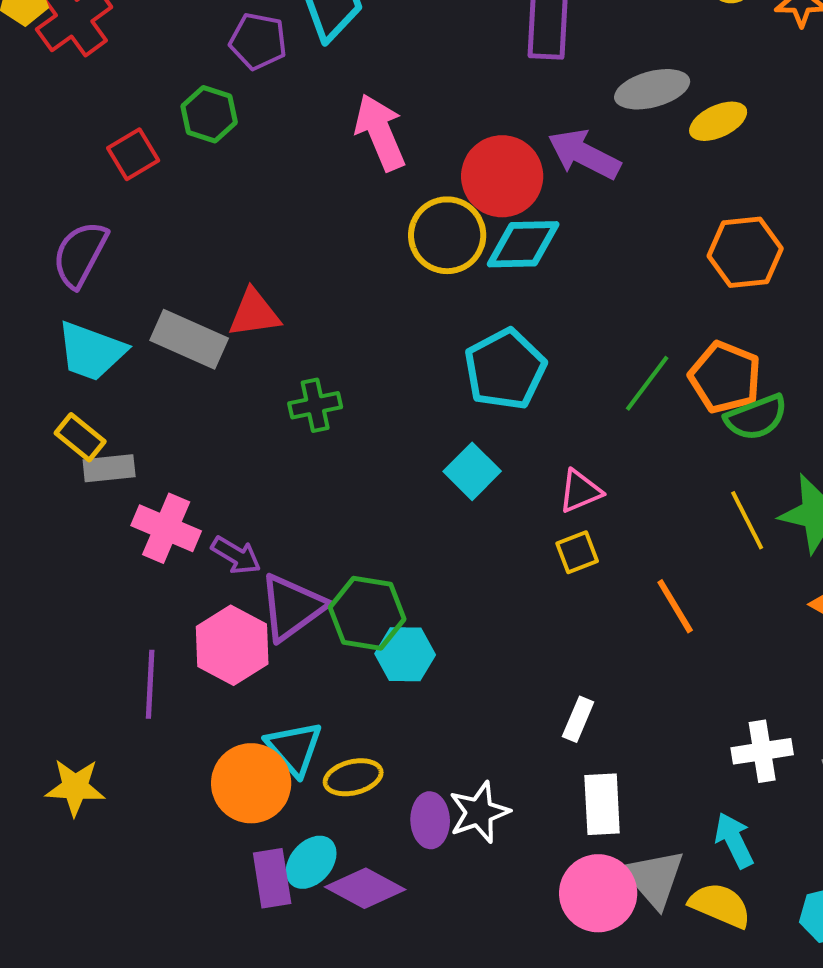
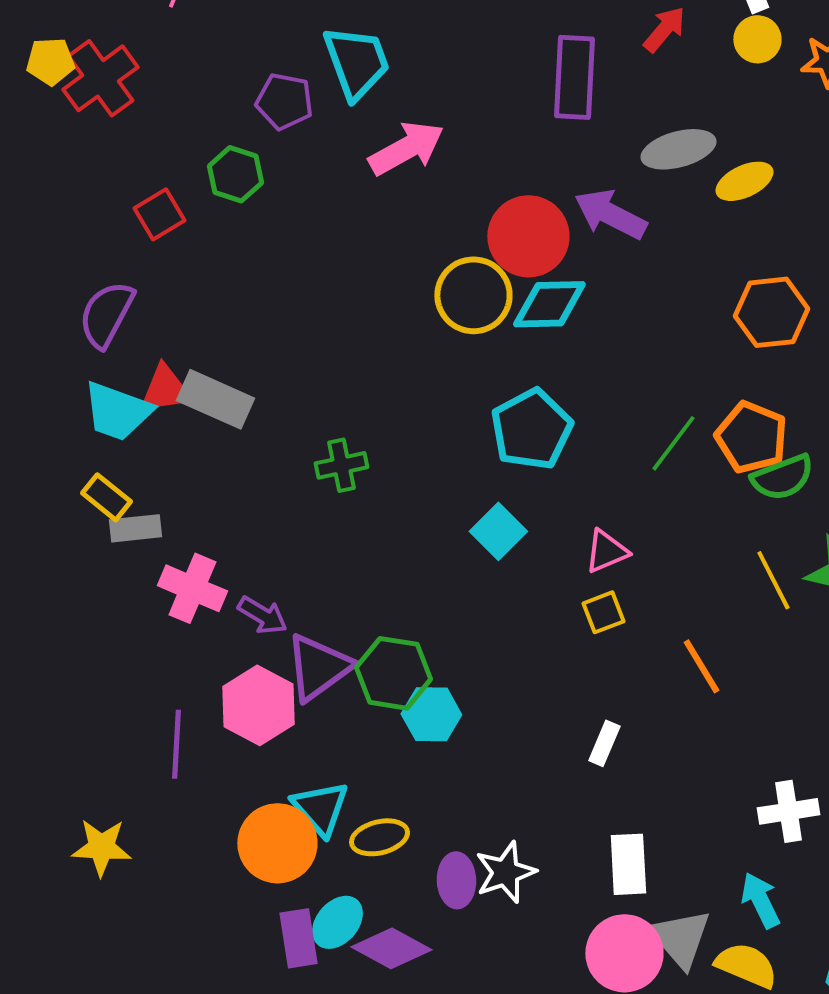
pink arrow: (380, 132) -> (406, 148), moved, turned 84
red triangle: (254, 313) -> (165, 389), moved
white rectangle: (578, 719) -> (604, 743), moved

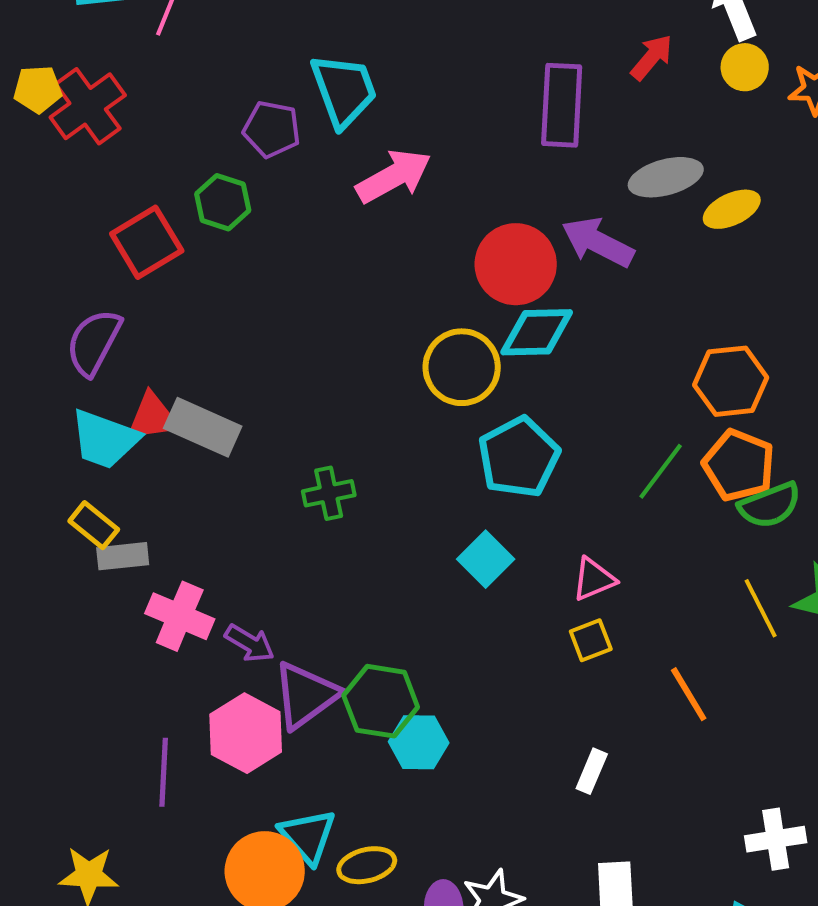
red square: (159, 214) -> (147, 242), size x1.4
yellow circle: (473, 295) -> (462, 367), moved
orange hexagon: (771, 312) -> (731, 381), moved

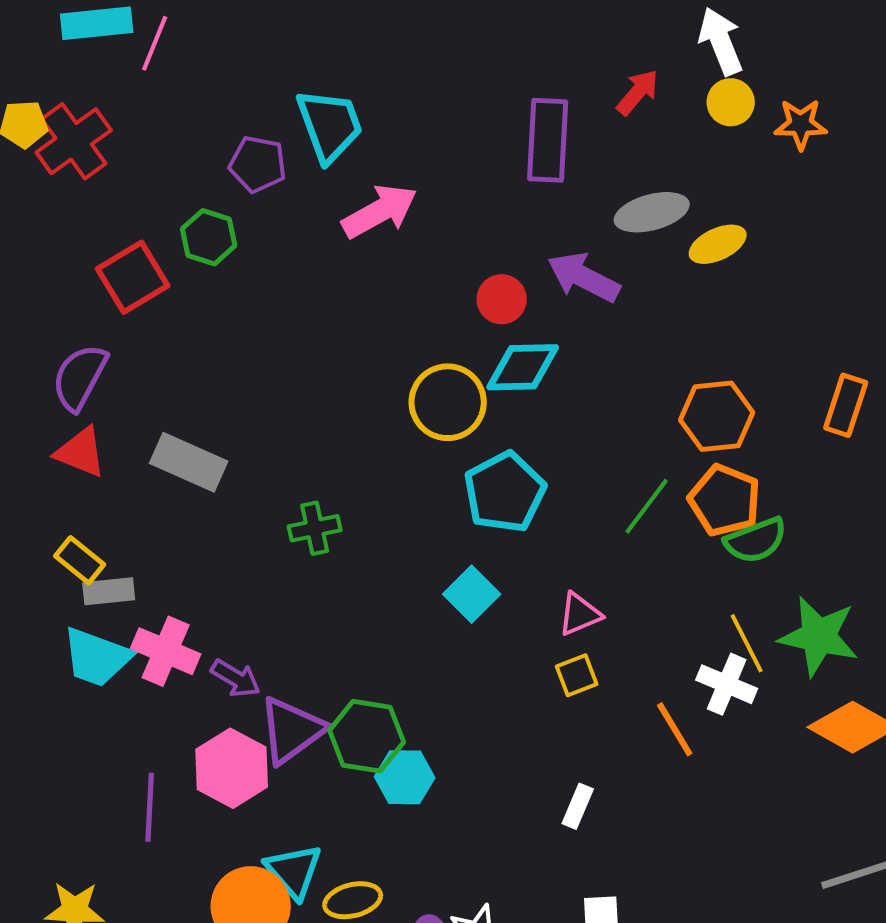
red circle: (516, 264) -> (502, 299), size x0.6
red triangle: (153, 417) -> (81, 452), moved, turned 30
cyan trapezoid: (105, 439) -> (97, 657), moved
white cross: (776, 839) -> (727, 684), moved, turned 32

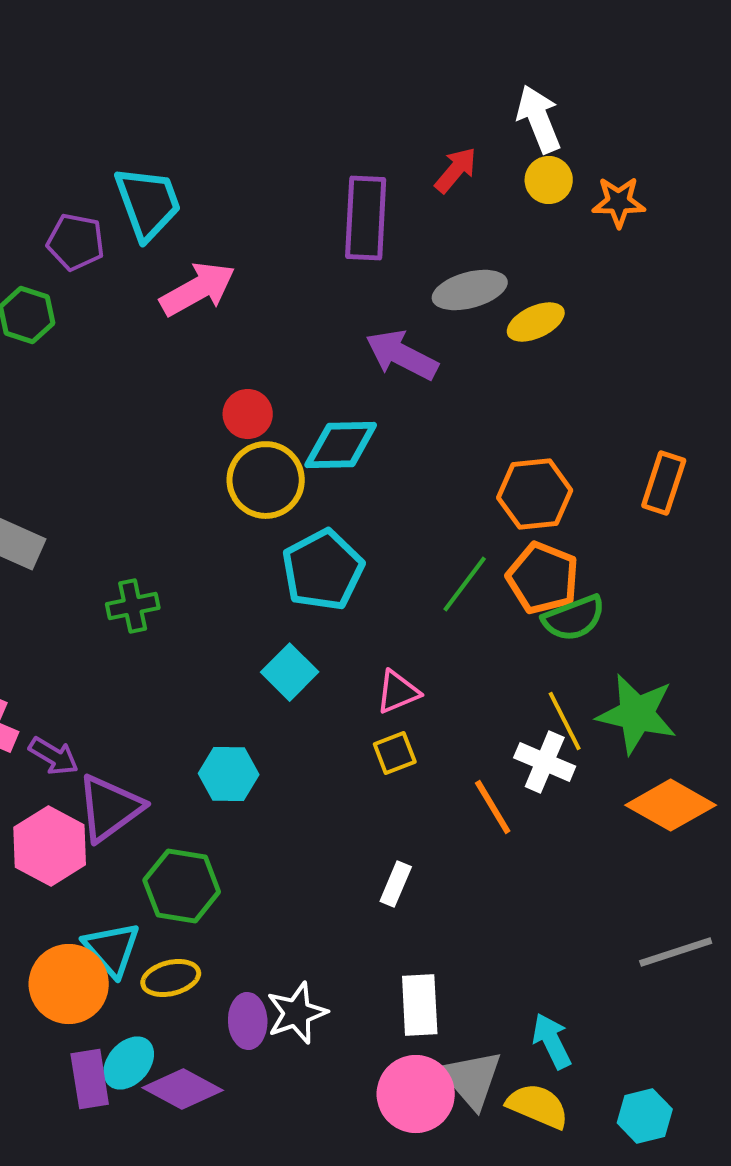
red circle: (502, 299) -> (248, 414), moved
green hexagon: (367, 736) -> (182, 886), moved
cyan hexagon: (405, 777) -> (229, 774), moved

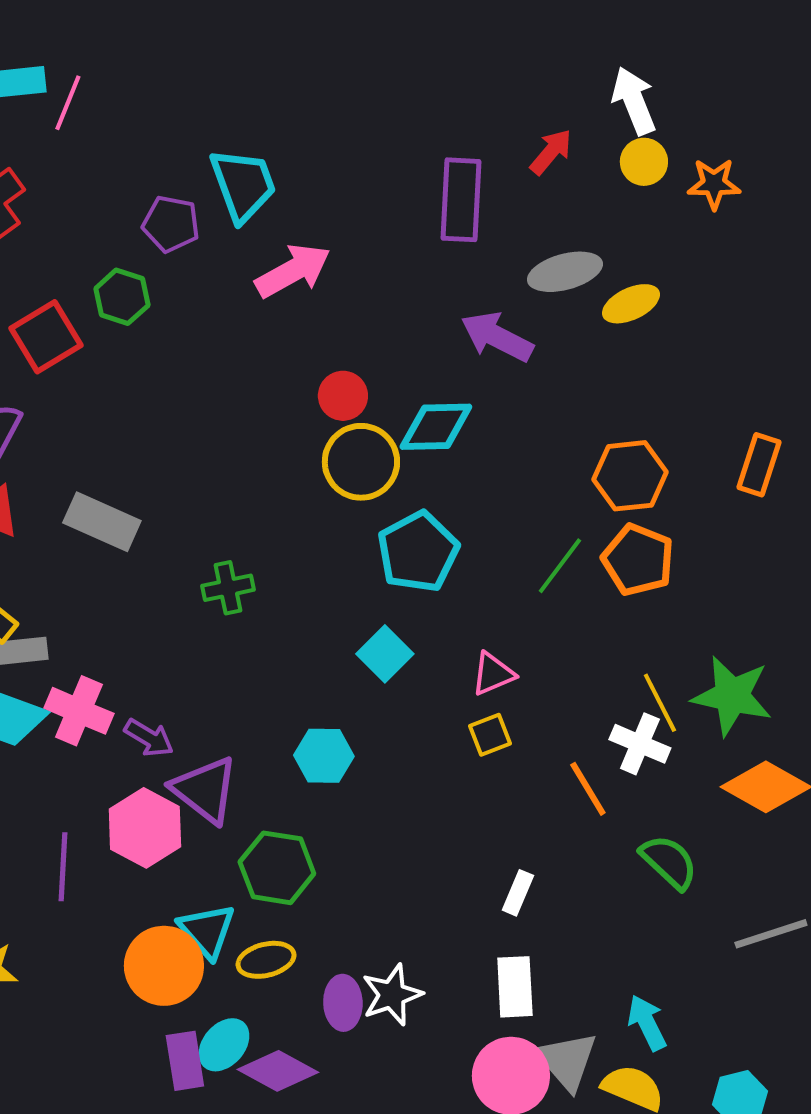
green semicircle: (574, 618) -> (669, 862), moved, turned -116
purple triangle: (110, 808) -> (205, 790), turned -46
white rectangle: (396, 884) -> (518, 893), moved

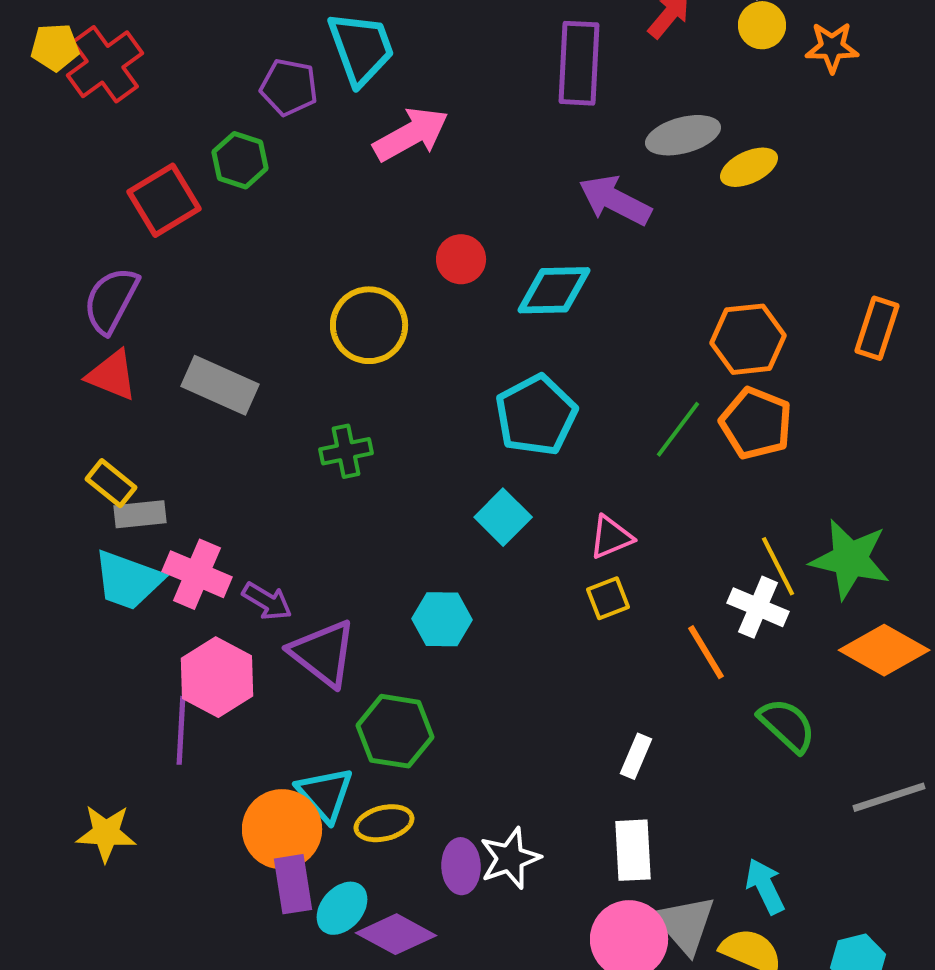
yellow circle: (361, 462) -> (369, 325), moved
pink hexagon: (145, 828) -> (217, 677), moved
purple rectangle: (185, 1061) -> (293, 884), moved

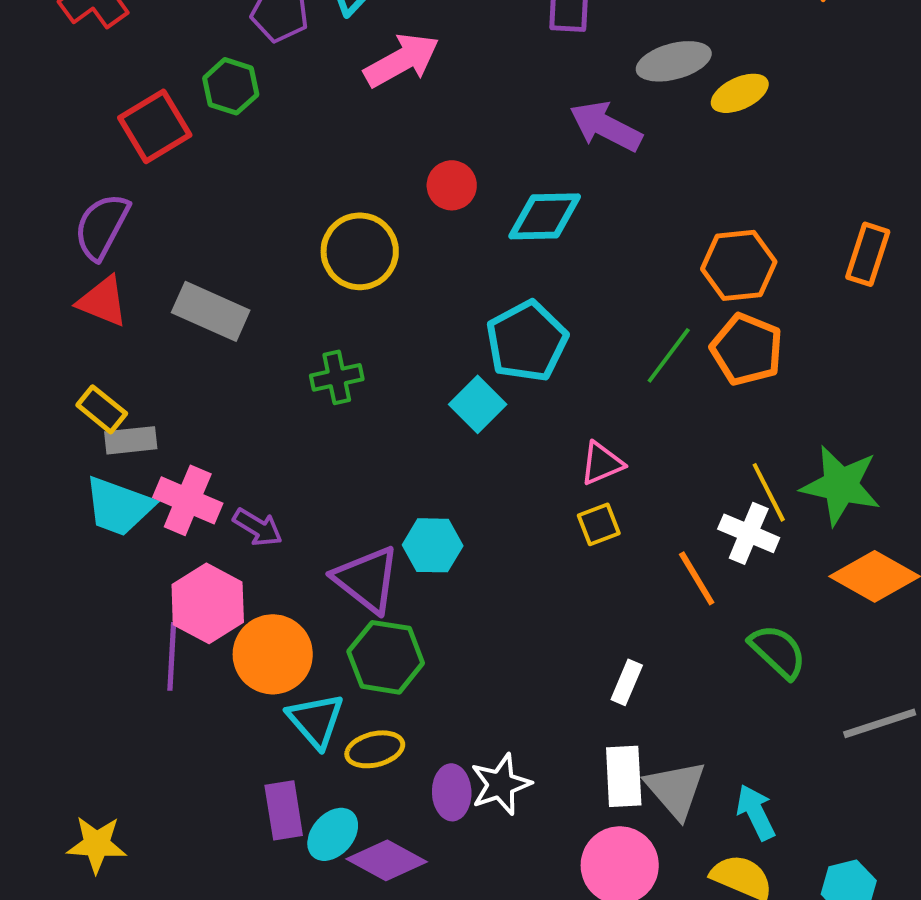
cyan square: (503, 517) -> (478, 404), moved
purple triangle: (323, 653) -> (367, 579), moved
orange circle: (282, 829) -> (273, 654), moved
yellow star: (106, 833) -> (97, 844), moved
gray triangle: (685, 924) -> (676, 789), moved

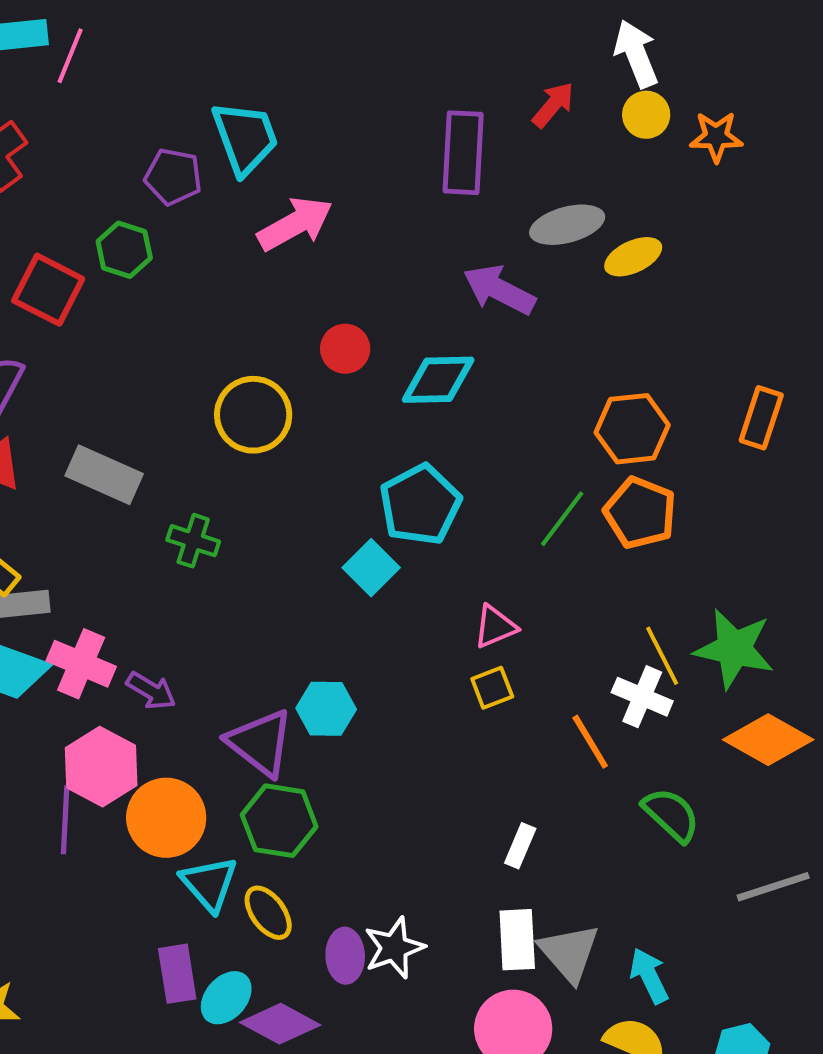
red square: (155, 126) -> (48, 290), turned -32
green cross: (337, 377) -> (193, 541), moved, turned 30
yellow ellipse: (375, 749) -> (268, 913), turned 68

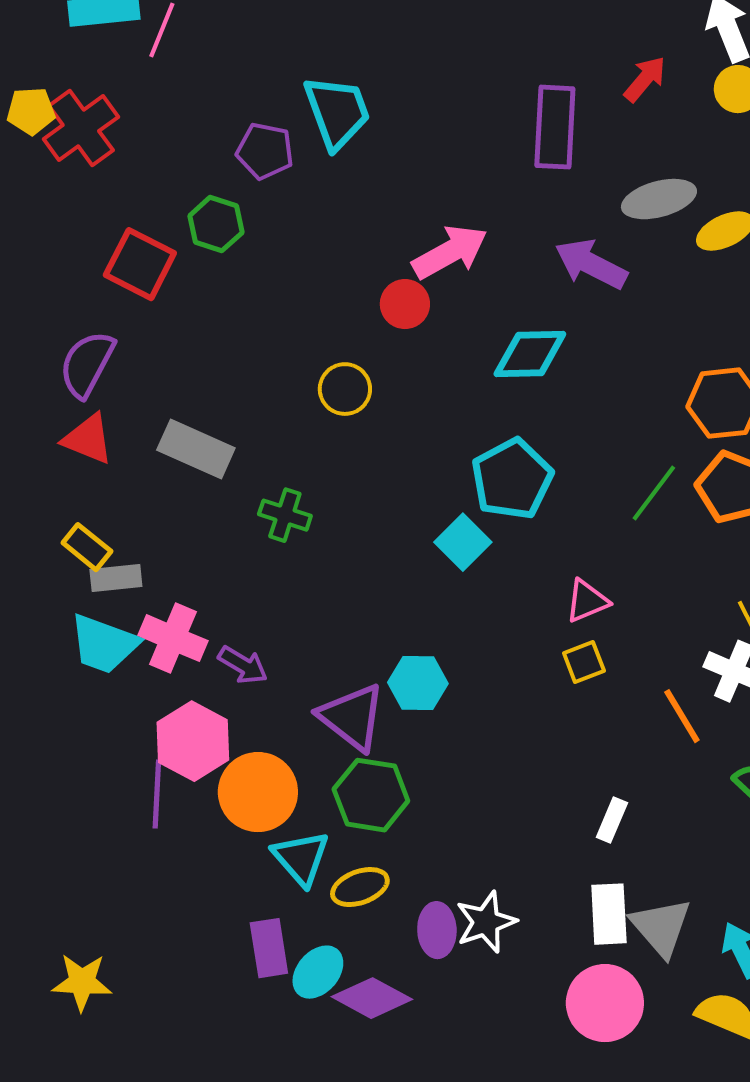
pink arrow: (295, 224) -> (450, 252), moved
red circle: (345, 349) -> (405, 304), moved
yellow circle: (253, 415) -> (345, 389), size x0.7
yellow ellipse: (268, 913) -> (360, 887), turned -74

